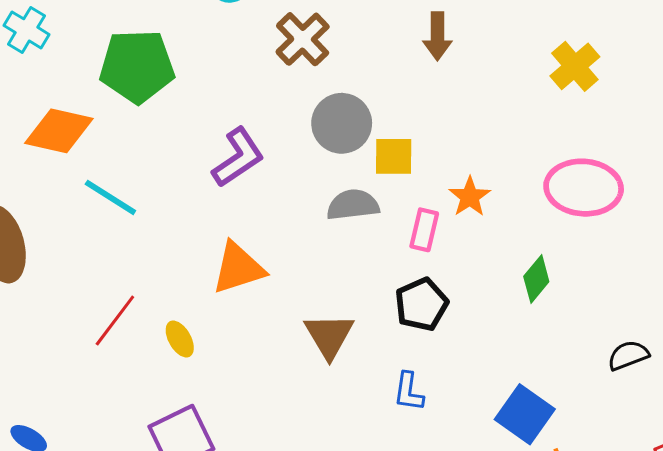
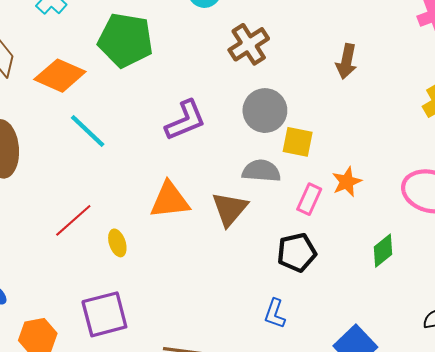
brown triangle: (329, 336) -> (230, 209), moved

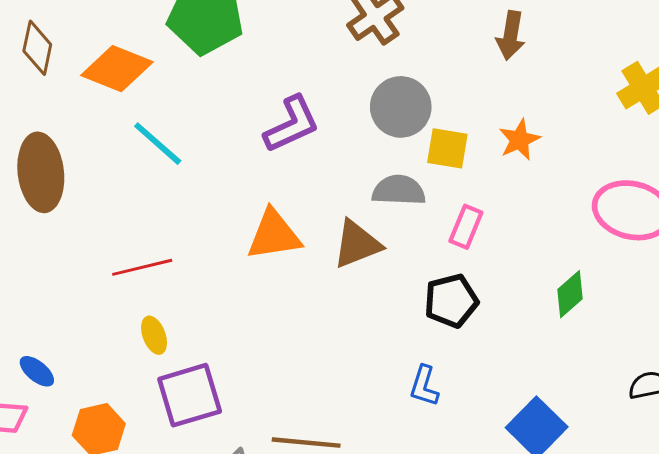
orange star: (347, 182) -> (519, 140), moved
brown triangle: (230, 209) -> (357, 244), turned 30
red line: (73, 220) -> (142, 267), turned 30
yellow ellipse: (117, 243) -> (154, 335), moved

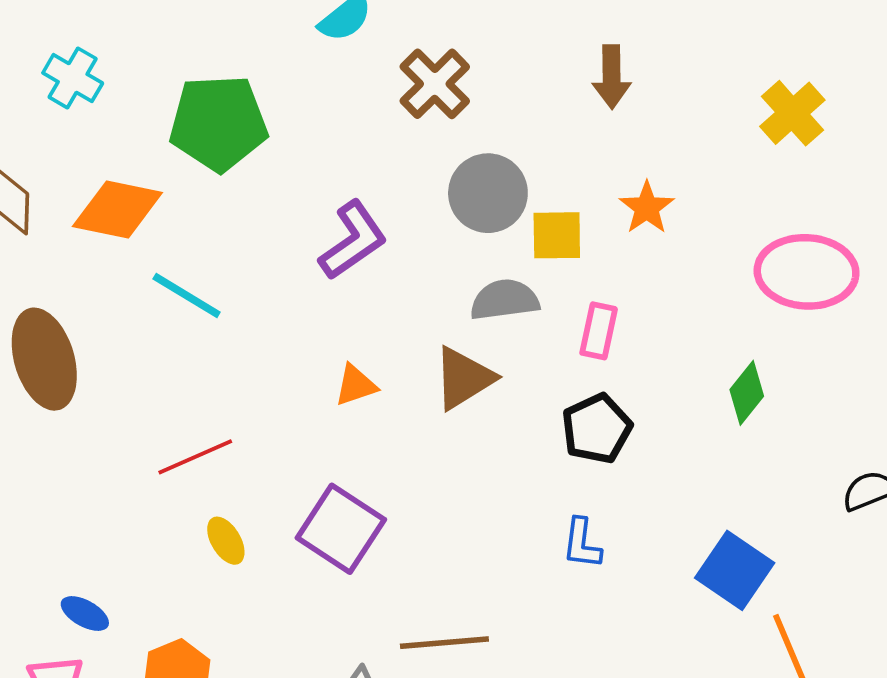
orange triangle: (274, 235) -> (356, 385), size x0.6
purple square: (190, 395) -> (341, 529), moved, turned -30

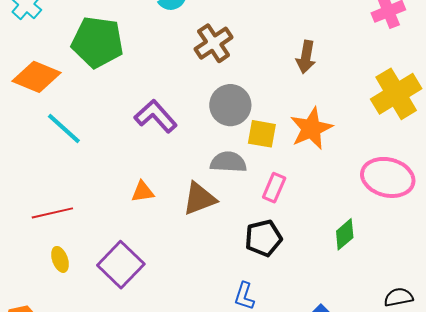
yellow cross: (792, 113) -> (396, 94), size x1.4
orange star: (647, 208) -> (311, 128), size x1.5
purple L-shape: (353, 240) -> (156, 116), turned -108

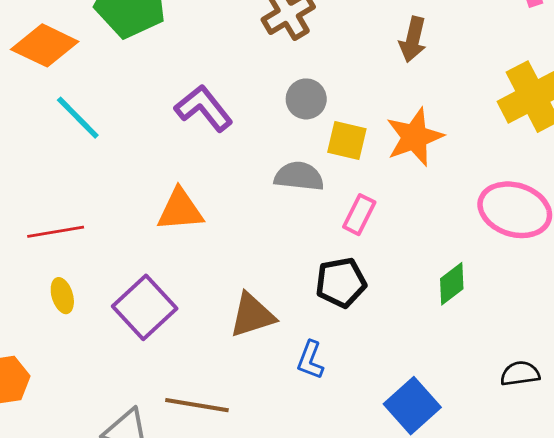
gray circle: (230, 105) -> (306, 99), size x0.7
orange triangle: (143, 192) -> (180, 210), size x1.5
brown triangle: (199, 199) -> (252, 315), moved

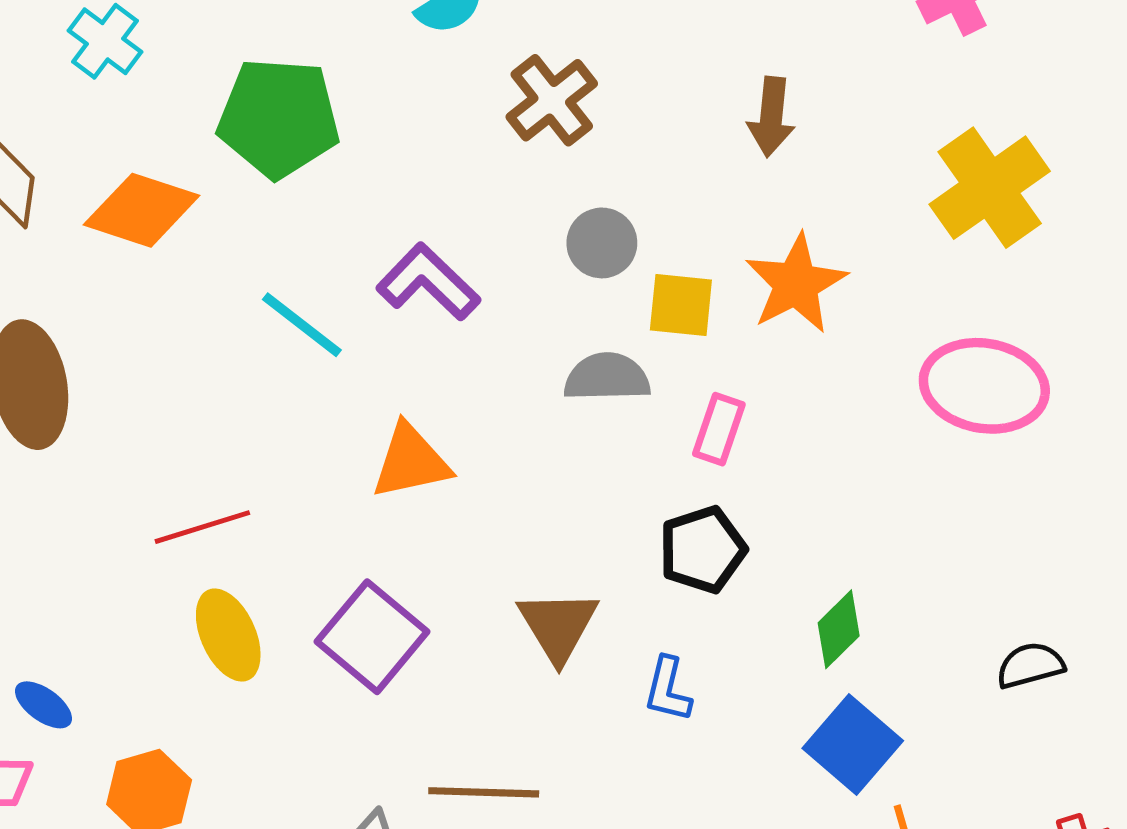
cyan line: (78, 118) -> (302, 325), moved
green diamond: (452, 284) -> (839, 629), moved
yellow ellipse: (62, 296) -> (228, 635), size x1.5
brown triangle: (252, 315) -> (558, 626), turned -36

